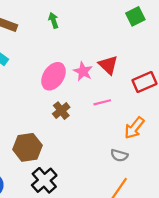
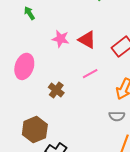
pink star: (83, 71) -> (61, 39), moved
pink ellipse: (53, 76) -> (24, 66), moved

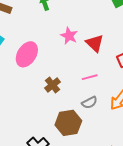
gray semicircle: (117, 116) -> (89, 103), moved, turned -42
brown hexagon: (35, 130) -> (68, 123), moved

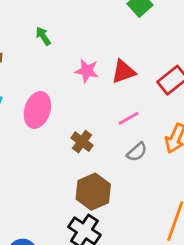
red triangle: (95, 43) -> (123, 72), turned -48
brown hexagon: (68, 123) -> (93, 192), moved

